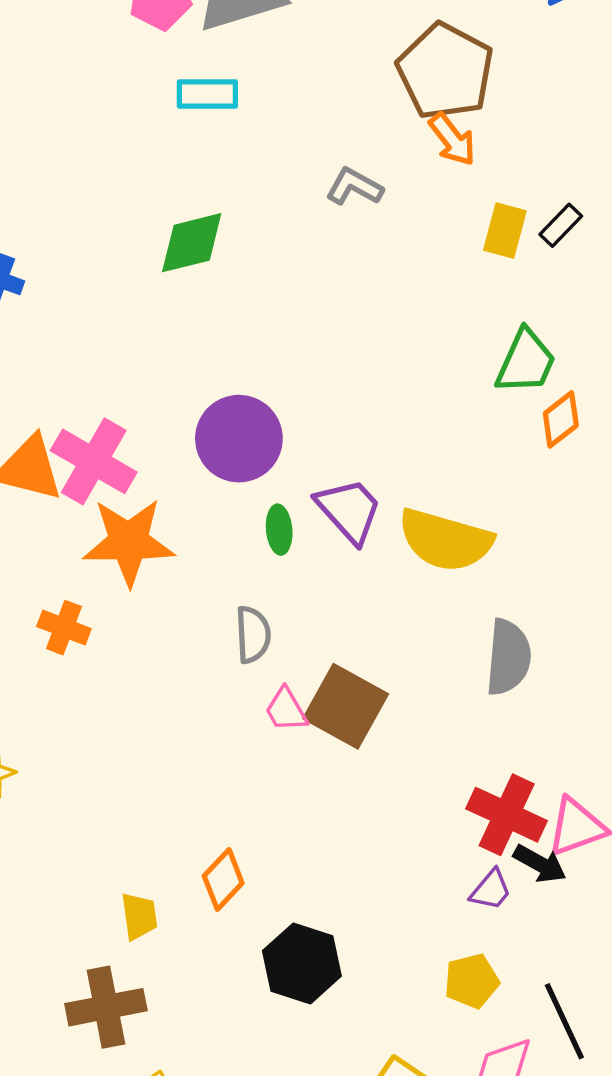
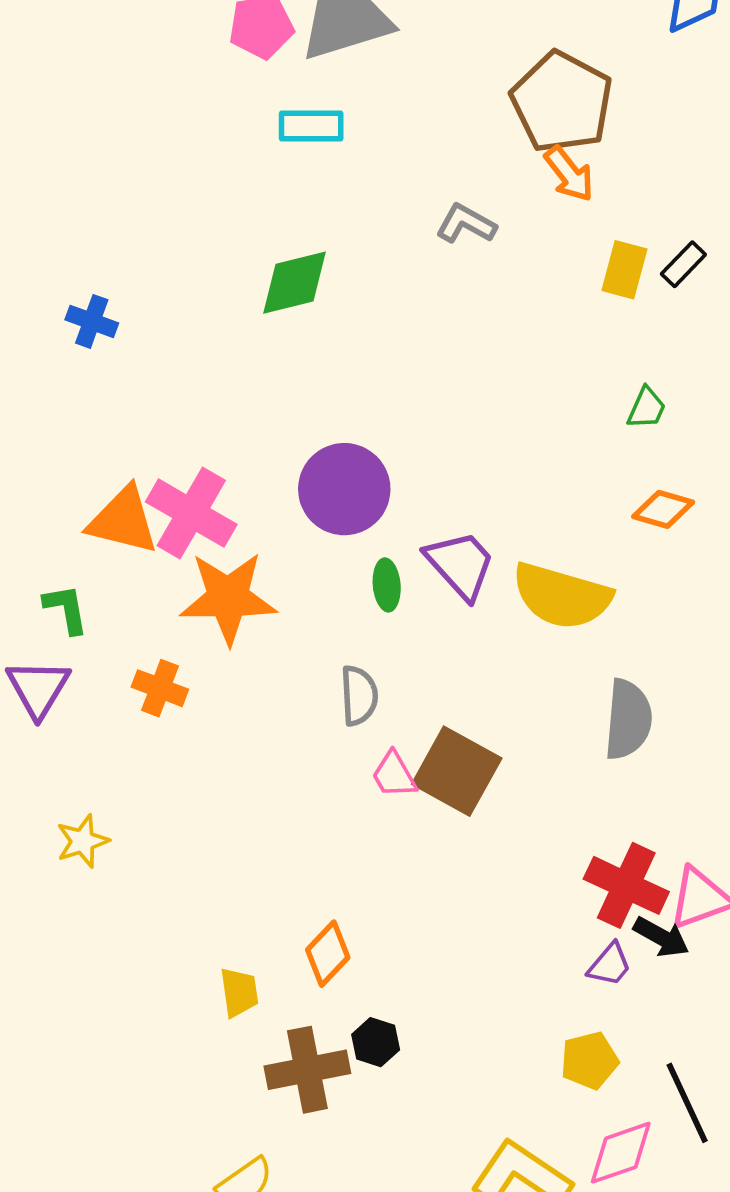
green trapezoid: (526, 362) -> (647, 408), size x0.6
orange diamond: (561, 419) -> (663, 509), moved, turned 54
black hexagon: (302, 963) -> (376, 1042), moved, size x0.6
brown cross: (106, 1007) -> (307, 1070), moved

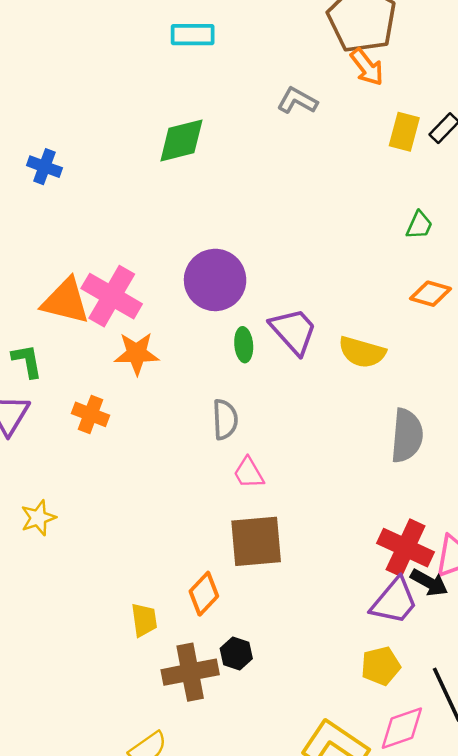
yellow semicircle: (562, 596) -> (362, 352), size x0.7
orange star: (228, 598) -> (137, 353), size x0.7
brown square: (457, 771) -> (256, 541), moved, turned -34
purple trapezoid: (610, 965) -> (394, 601), size x1.6

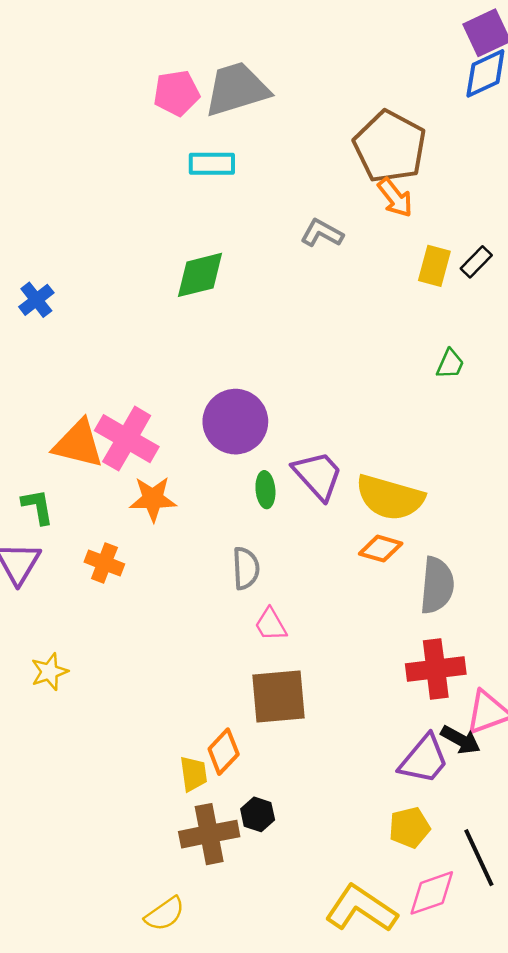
blue cross: (44, 167) -> (36, 300), moved, turned 32
orange diamond: (430, 294) -> (381, 549), moved
yellow semicircle: (362, 352) -> (390, 498), size x1.4
red cross: (406, 548) -> (436, 669), moved, turned -32
yellow trapezoid: (144, 620) -> (193, 774), moved

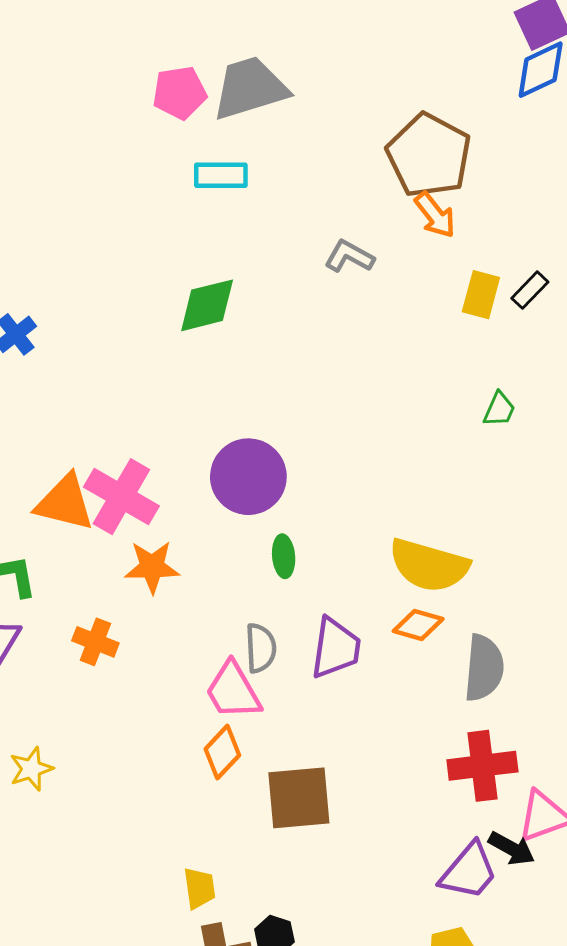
purple trapezoid: (318, 475) -> (336, 648), moved, turned 50
pink trapezoid: (271, 625) -> (233, 691), moved, size x1.5
orange diamond: (224, 752) -> (222, 752), moved

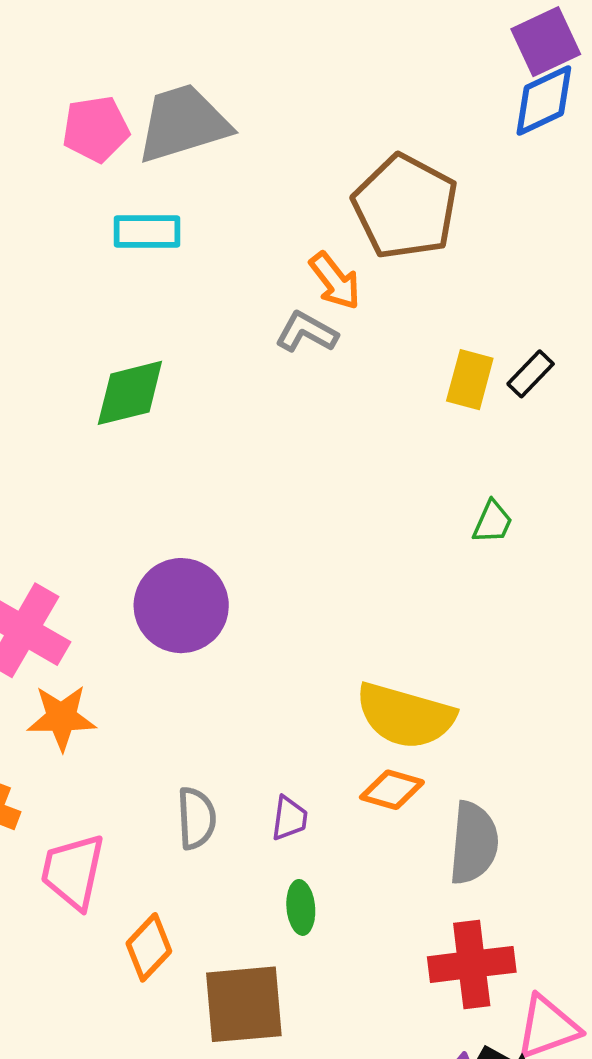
orange arrow: (435, 215) -> (335, 281), moved
green ellipse: (284, 556) -> (301, 907), moved
purple trapezoid: (336, 648) -> (289, 818), size x0.6
pink trapezoid: (233, 691) -> (73, 871), moved, turned 42

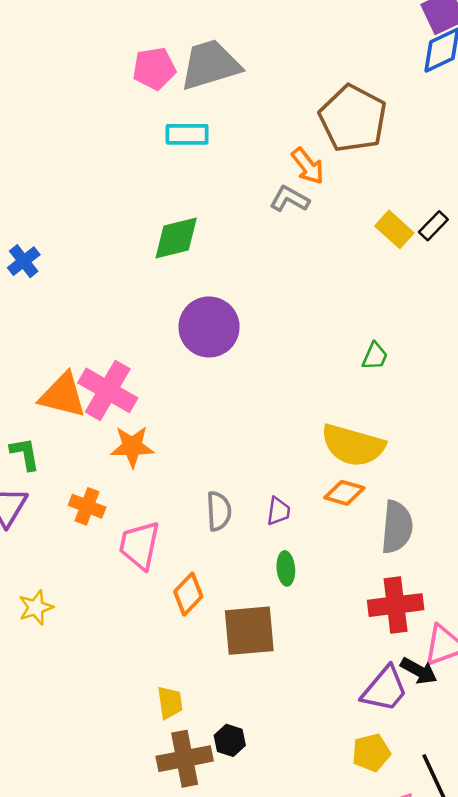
yellow rectangle: (470, 380) -> (394, 229), turned -63
green trapezoid: (493, 522) -> (375, 356), moved
purple circle: (181, 606) -> (209, 327), moved

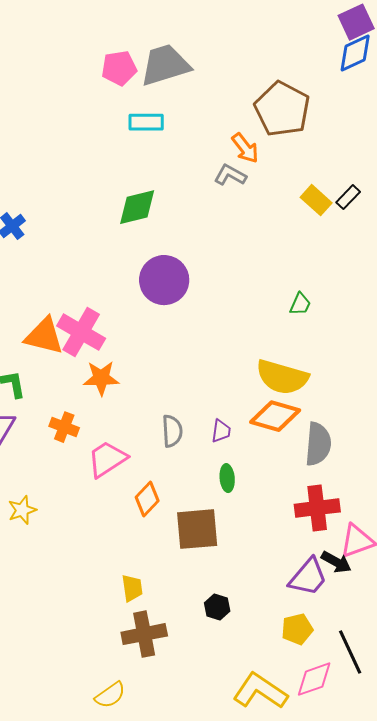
orange diamond: (344, 493) -> (275, 416), size x1.5
pink trapezoid: (140, 545) -> (107, 459), turned 45
black hexagon: (230, 740) -> (217, 607), moved

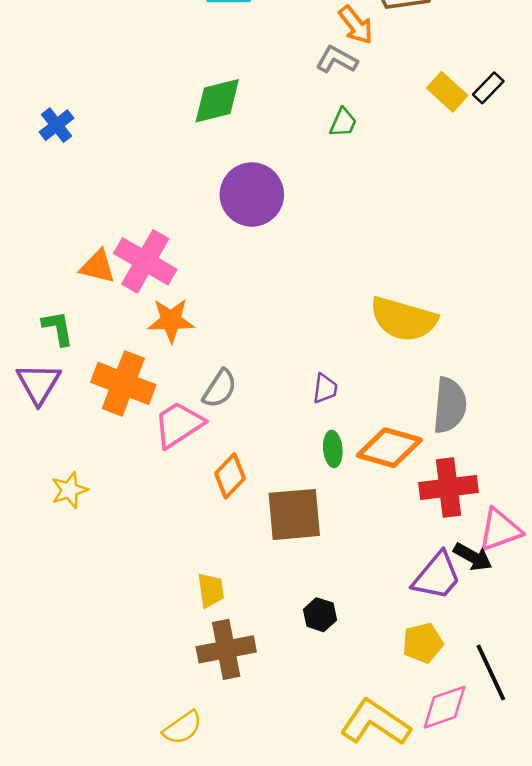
green trapezoid: (300, 304) -> (343, 123), moved
orange triangle: (44, 336) -> (98, 266), size x0.7
orange diamond: (275, 416) -> (389, 448), moved
orange cross: (64, 427) -> (123, 383), size x1.6
gray semicircle: (172, 431) -> (220, 389), moved, turned 36

